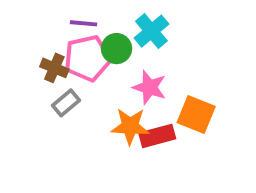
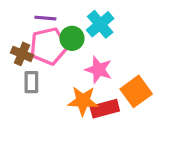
gray rectangle: (66, 103) -> (31, 82), turned -50
orange square: (196, 115) -> (136, 91), turned 32

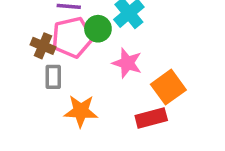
orange star: (83, 101) -> (81, 111), moved
red rectangle: (105, 109) -> (151, 118), moved

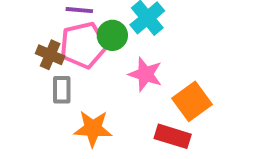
red rectangle: (151, 118) -> (173, 136), turned 32

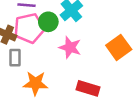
orange square: (192, 101) -> (119, 47), moved

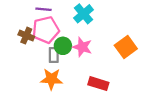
green circle: (48, 22) -> (63, 46), moved
gray rectangle: (15, 58) -> (54, 55), moved

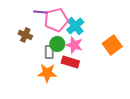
cyan cross: (83, 14) -> (75, 26), moved
pink pentagon: (46, 30) -> (56, 20), moved
red rectangle: (98, 84) -> (70, 62), moved

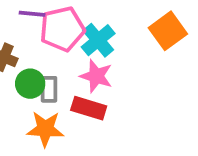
green circle: (57, 44) -> (30, 84), moved
orange square: (112, 45) -> (168, 31), moved

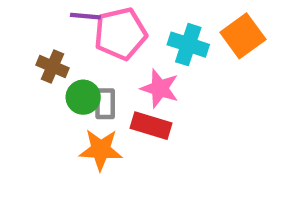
cyan cross: (98, 40) -> (188, 45), moved, turned -32

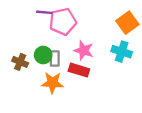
cyan cross: (188, 45) -> (122, 52), moved
brown cross: (52, 67) -> (20, 62), moved

